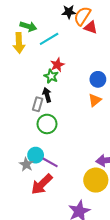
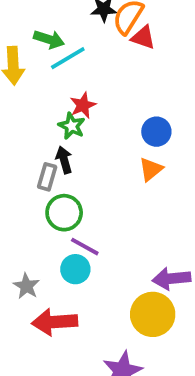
green arrow: (28, 26) -> (49, 39), moved
cyan circle: (36, 155) -> (75, 269), moved
purple line: (50, 162) -> (85, 247), moved
red arrow: (42, 184) -> (55, 322), turned 40

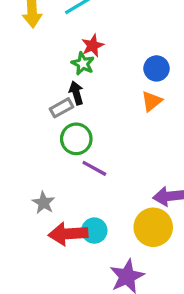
gray rectangle: (47, 177) -> (62, 108), turned 45
cyan circle: (75, 269) -> (94, 231), moved

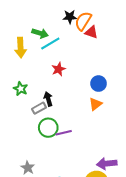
green star: (83, 64) -> (21, 89), moved
purple line: (94, 168) -> (64, 133), moved, turned -42

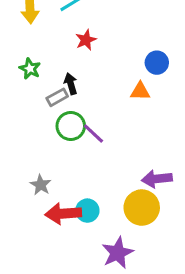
blue circle: (99, 84) -> (157, 63), moved
orange triangle: (95, 104) -> (140, 91), turned 40
purple line: (64, 133) -> (93, 134), turned 56

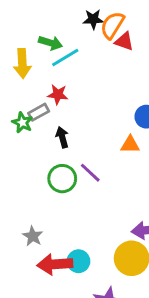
red star: (86, 40) -> (58, 94), moved, turned 30
gray rectangle: (57, 97) -> (39, 112), moved
purple line: (93, 134) -> (90, 173), moved

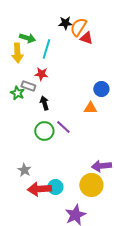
green arrow: (50, 43) -> (27, 38), moved
cyan line: (65, 58) -> (46, 49), turned -42
gray rectangle: (39, 112) -> (28, 86), turned 48

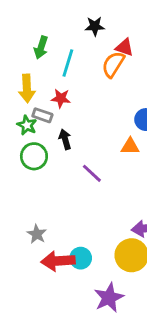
orange semicircle: (78, 27) -> (113, 64), moved
green arrow: (27, 38) -> (41, 47), turned 91
yellow arrow: (17, 53) -> (27, 88), moved
green circle: (44, 131) -> (34, 156), moved

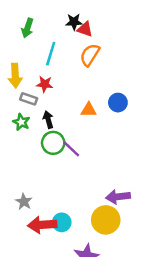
green arrow: (41, 47) -> (27, 28), moved
red triangle: (124, 47) -> (85, 29), moved
green star: (27, 125) -> (21, 122), moved
orange triangle: (130, 146) -> (89, 110), moved
green circle: (34, 156) -> (53, 143), moved

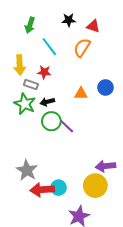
red triangle: (85, 29) -> (93, 26), moved
cyan line: (51, 54) -> (49, 47), turned -54
black arrow: (48, 120) -> (47, 102), turned -88
green star: (21, 122) -> (25, 104), size x1.5
gray star: (24, 202) -> (27, 170), size x1.5

